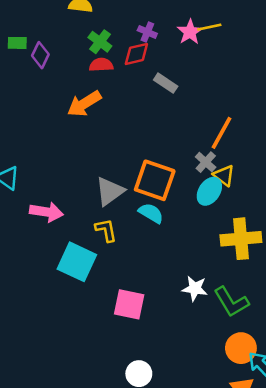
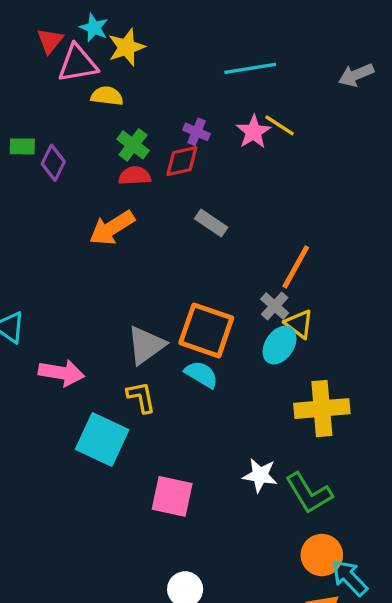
yellow line: (209, 27) -> (280, 125), turned 45
gray rectangle: (166, 83) -> (211, 223), moved

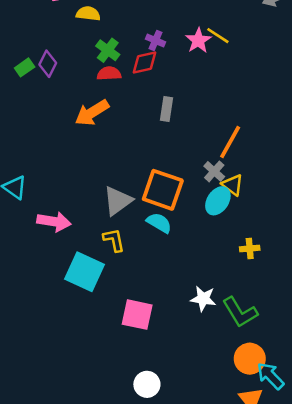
green rectangle: (22, 146) -> (25, 67), moved, turned -36
gray rectangle: (211, 223) -> (167, 109), turned 65
yellow cross: (322, 409) -> (250, 249), size x0.5

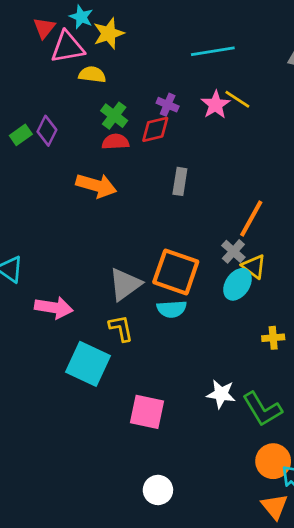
orange arrow: (92, 113) -> (96, 186), turned -132
cyan semicircle: (159, 223) -> (172, 309), turned 145

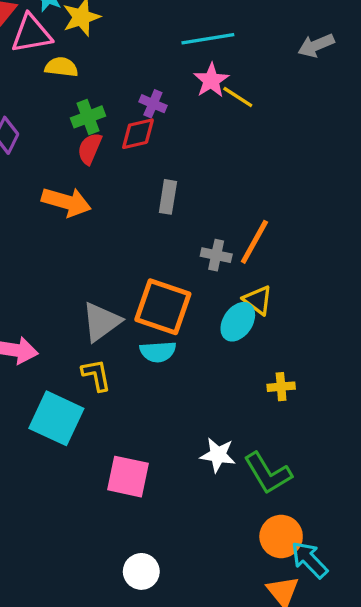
pink star: (216, 105) -> (211, 80), moved
green cross: (114, 116) -> (88, 117), turned 32
red semicircle: (115, 142) -> (90, 149), turned -64
gray cross: (233, 251) -> (216, 255), moved, turned -30

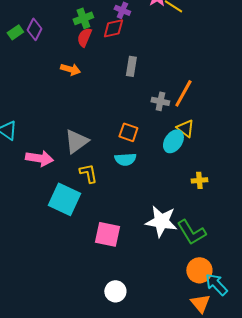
orange arrow: (66, 202) -> (70, 69), size x0.7
orange square: (163, 307) -> (128, 132), size x0.6
gray triangle: (101, 322) -> (76, 141), moved
white star: (218, 455) -> (161, 221), size x1.5

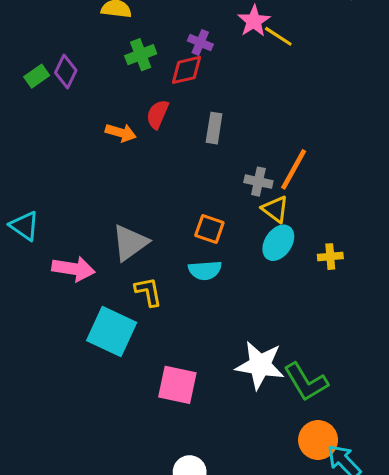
red semicircle: (84, 37) -> (157, 114), moved
yellow triangle: (185, 128) -> (275, 209), moved
yellow cross: (199, 180) -> (330, 257), moved

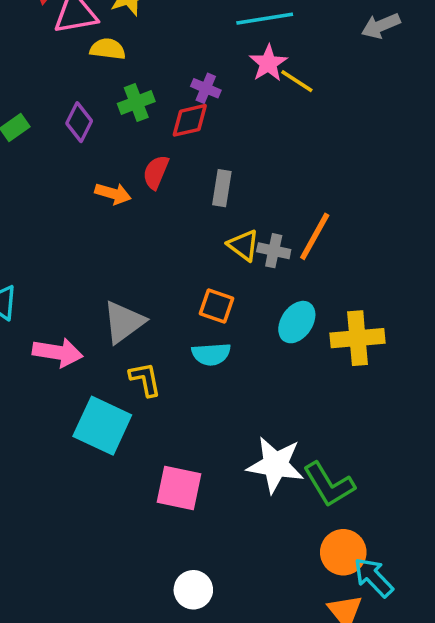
purple diamond: (66, 72) -> (79, 122), moved
yellow triangle: (275, 209) -> (243, 245), moved
yellow cross: (330, 257) -> (358, 338), size x1.8

